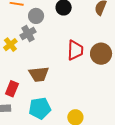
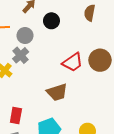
red trapezoid: (75, 50) -> (73, 62), turned 65
brown trapezoid: (39, 74) -> (57, 92), moved

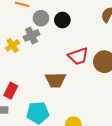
black circle: (51, 21) -> (62, 20), moved

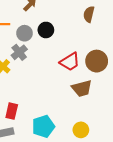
brown trapezoid: (56, 80) -> (82, 88), moved

